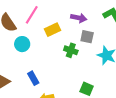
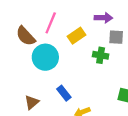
cyan circle: (22, 44) -> (45, 57), size x1.5

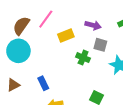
brown semicircle: (26, 36) -> (21, 26), turned 66
cyan circle: (45, 57) -> (18, 51), moved

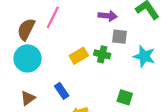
yellow rectangle: (66, 35) -> (79, 56), moved

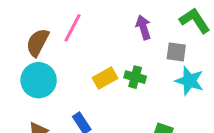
purple arrow: (108, 16) -> (143, 27), turned -114
gray square: (120, 37) -> (176, 52), moved

